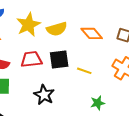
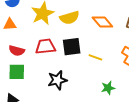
black star: (44, 95) -> (57, 80), turned 30

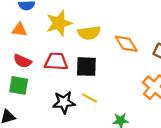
yellow line: (95, 57) -> (89, 98), moved

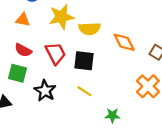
red trapezoid: (56, 62) -> (55, 53), turned 55
black star: (64, 102) -> (45, 91), moved, turned 30

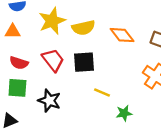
yellow line: (84, 91) -> (102, 93), moved

